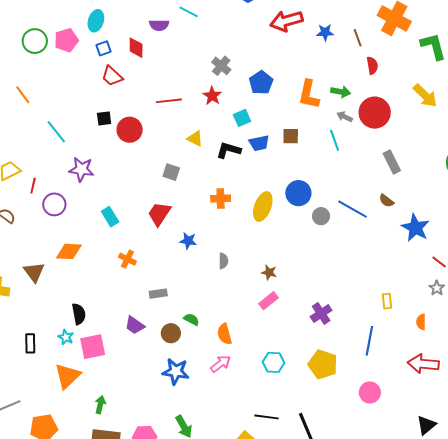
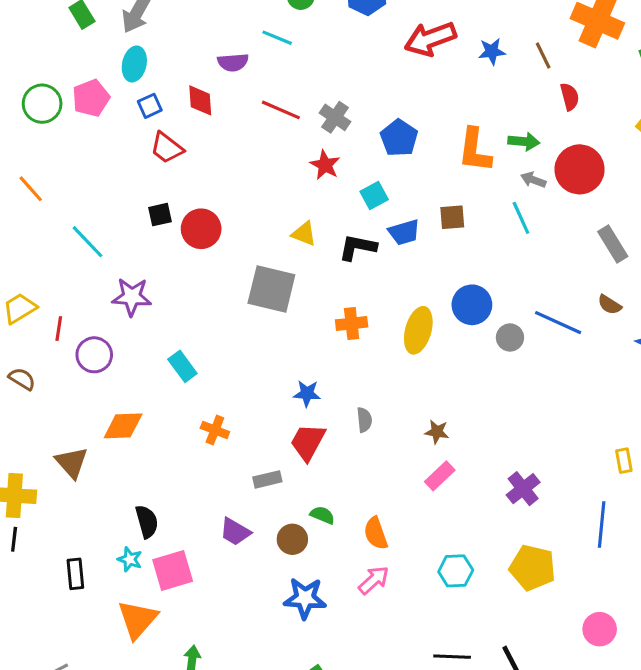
red line: (169, 101) -> (281, 110), moved, turned 35
gray square: (171, 172) -> (271, 289), size x1.8
red trapezoid: (159, 214) -> (308, 442), moved
pink circle: (370, 393) -> (600, 629), moved

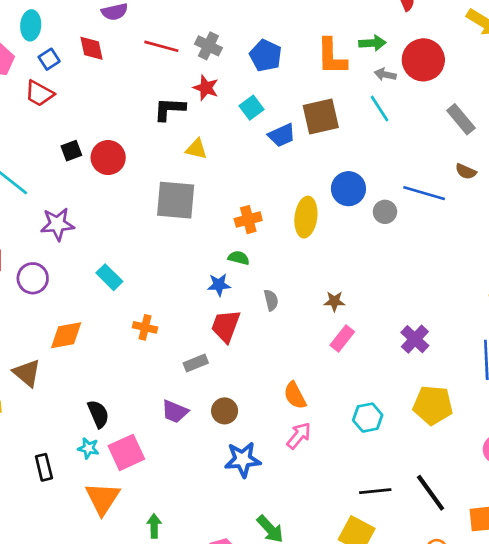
red trapezoid: (167, 148) -> (39, 93), moved
brown square: (452, 217) -> (321, 116), size x1.6
black L-shape: (358, 247) -> (170, 109), moved
green semicircle: (322, 515) -> (239, 258), moved

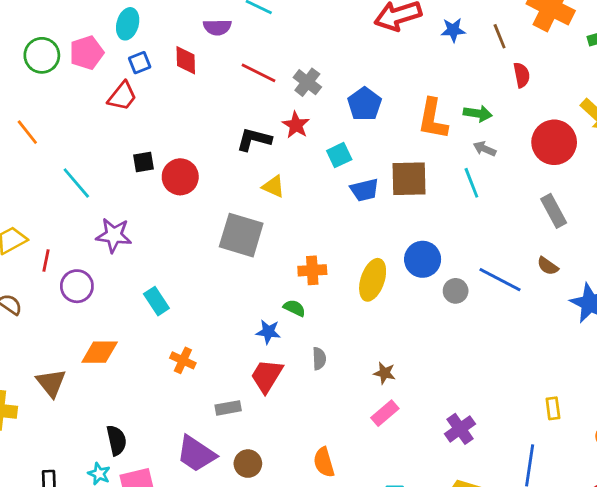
red circle: (423, 60) -> (554, 142), moved
red trapezoid: (39, 93) -> (122, 96), turned -92
purple trapezoid: (175, 412) -> (196, 454), size x1.4

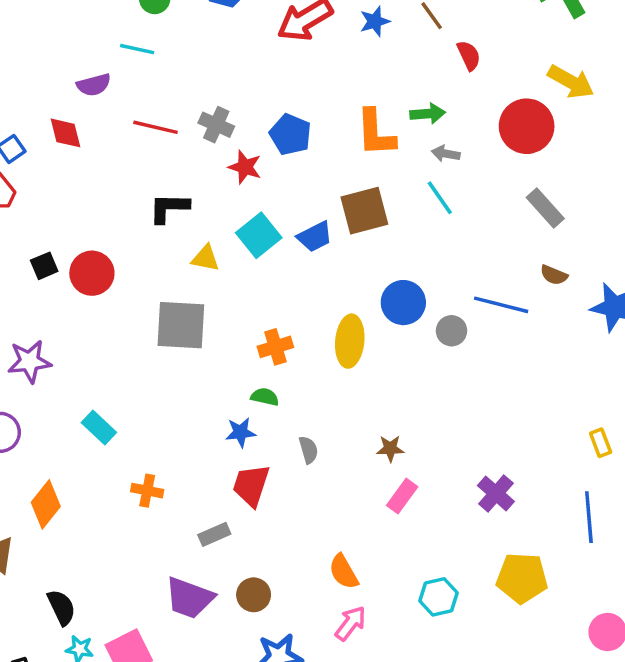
red star: (296, 125) -> (245, 167), moved
cyan square: (339, 155) -> (259, 235), moved, size x1.4
orange diamond: (100, 352) -> (46, 504), turned -39
black semicircle: (116, 440) -> (61, 607), moved

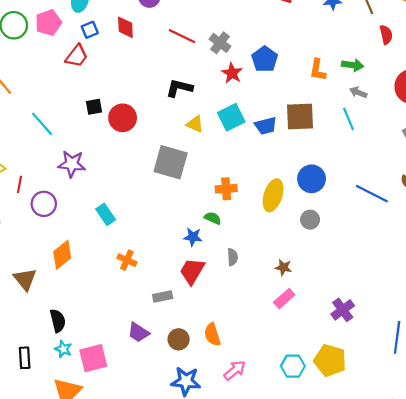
orange L-shape: (376, 133) -> (318, 70), size x0.7
gray circle: (452, 331) -> (310, 220), moved
orange semicircle: (344, 572) -> (212, 334), moved
yellow pentagon: (522, 578) -> (330, 360), moved
purple trapezoid: (189, 598) -> (138, 332), size x0.7

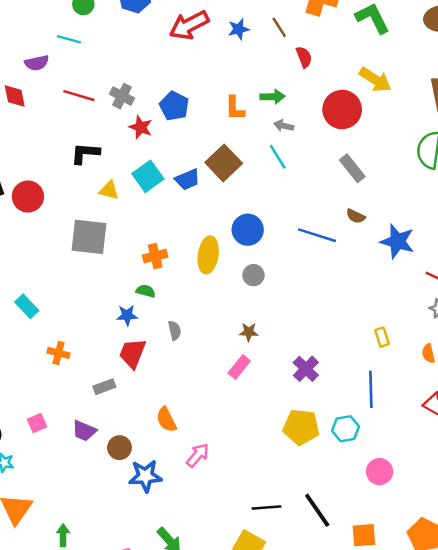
brown square: (300, 117) -> (224, 163), turned -32
brown star: (283, 267) -> (249, 332), moved
brown circle: (179, 339) -> (119, 448), moved
pink square: (93, 358) -> (37, 423), moved, size x0.6
cyan hexagon: (293, 366) -> (346, 429), moved

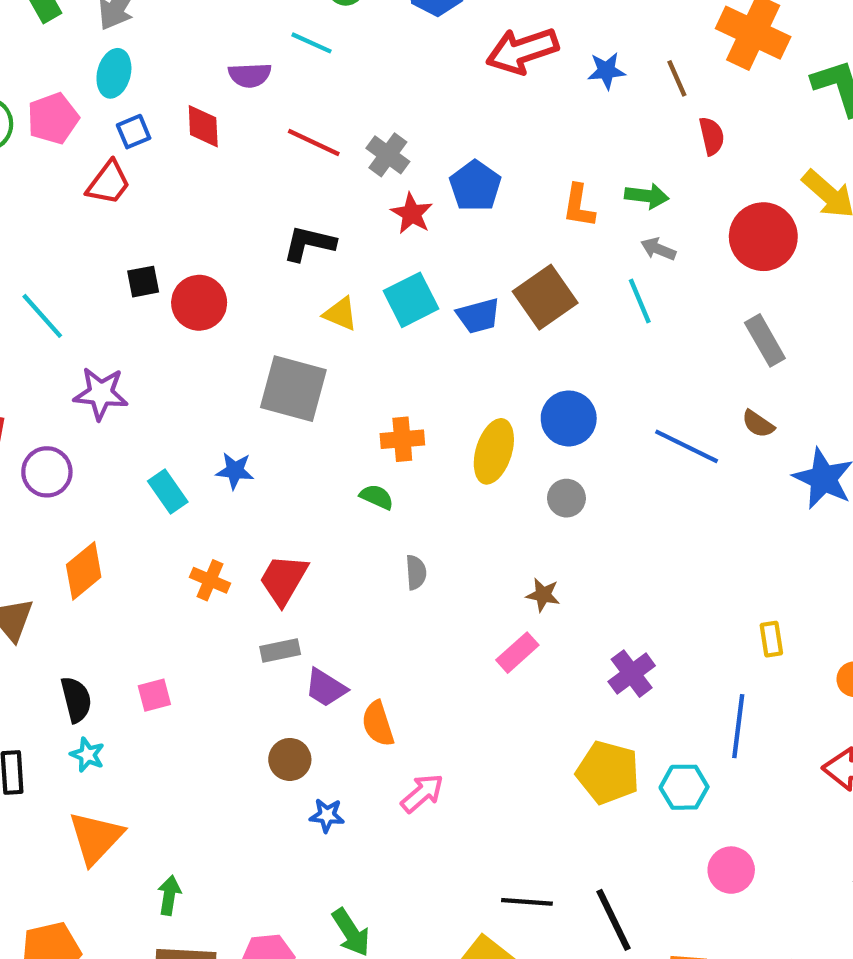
blue star: (127, 315) -> (235, 471), moved
red trapezoid: (132, 353) -> (283, 580), moved
purple trapezoid: (84, 431) -> (326, 688), moved
blue star: (145, 476) -> (327, 815), size x0.6

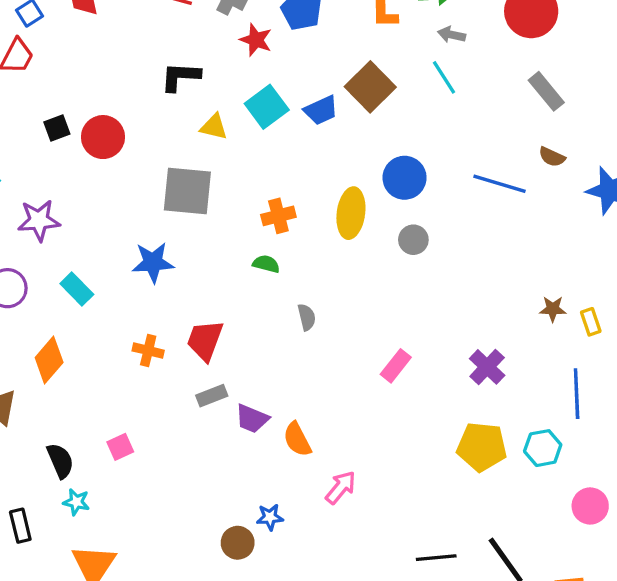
blue star: (235, 471) -> (153, 262), size x1.4
cyan rectangle: (168, 491) -> (77, 289), moved
brown star: (543, 595) -> (553, 309), moved
brown circle: (290, 759) -> (238, 543), moved

